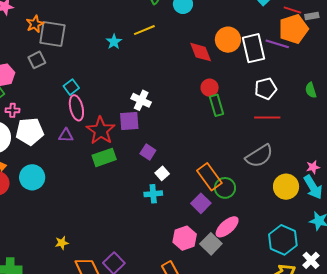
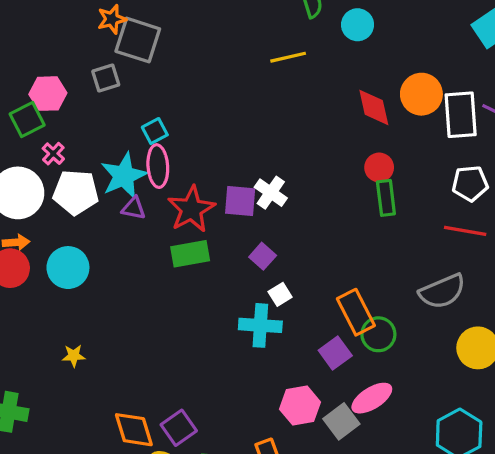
cyan star: (114, 42) -> (124, 176), moved, size x1.8
white cross: (141, 100) -> (271, 193), moved
pink cross: (12, 110) -> (53, 154), turned 32
cyan cross: (153, 194) -> (260, 325), size x1.4
yellow star: (62, 243) -> (74, 356), moved

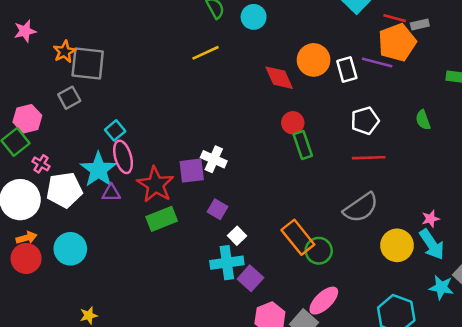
white rectangle: (461, 115) -> (347, 69), size x0.7
purple square: (335, 353) -> (250, 278), moved

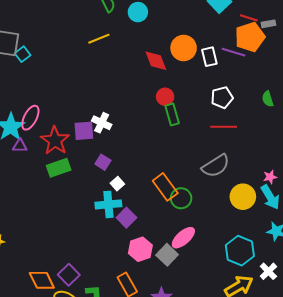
cyan square: (115, 130) -> (23, 54), moved
pink ellipse: (123, 157) -> (30, 118), turned 40

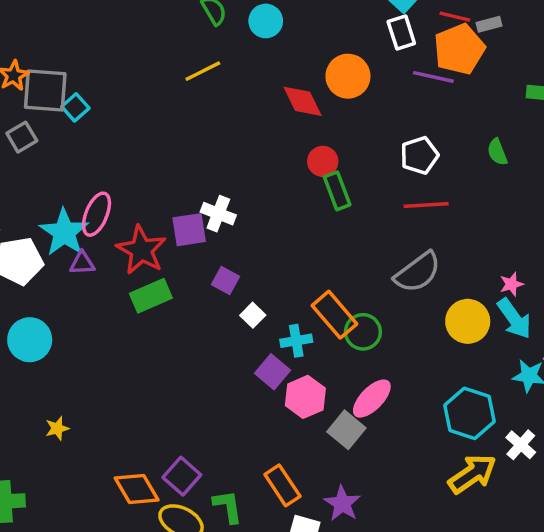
white rectangle: (209, 57) -> (401, 32), moved
cyan cross: (108, 204) -> (296, 341), moved, size x0.7
pink hexagon: (140, 249) -> (305, 397), moved

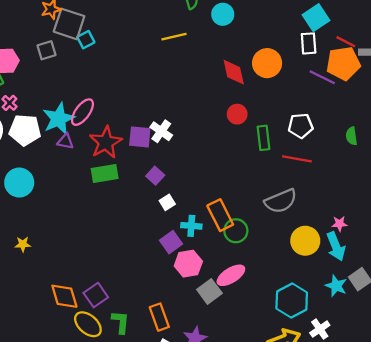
green rectangle: (337, 191) -> (263, 138), moved

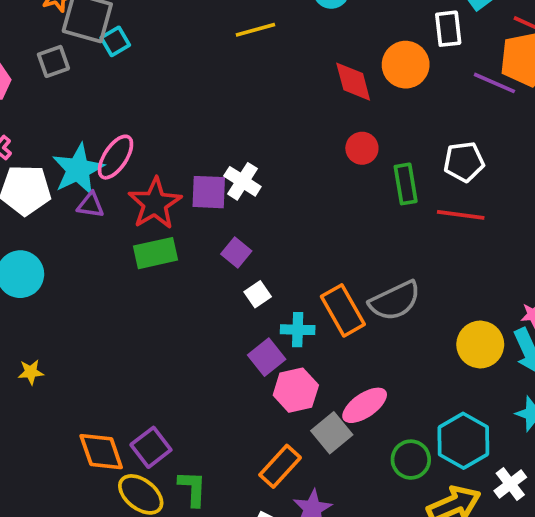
white rectangle: (309, 43) -> (448, 29), moved
gray semicircle: (281, 201) -> (395, 301), moved
green circle: (236, 231) -> (411, 460), moved
orange rectangle: (159, 317) -> (280, 466), moved, turned 65

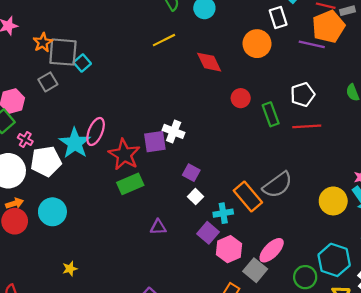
red diamond: (353, 82) -> (209, 62), moved
purple triangle: (91, 205) -> (158, 227), moved
purple square: (236, 252) -> (191, 173), moved

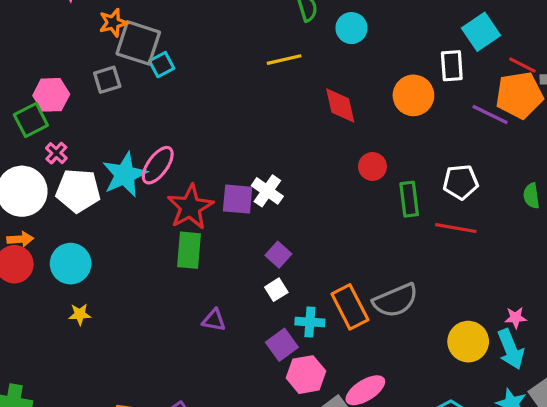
green rectangle: (130, 184) -> (189, 250), turned -75
yellow star: (70, 269) -> (80, 314), moved

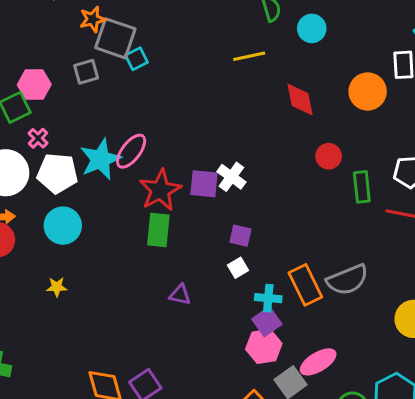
purple square: (278, 255) -> (240, 236), turned -30
cyan circle: (71, 264) -> (63, 226), moved
purple square: (282, 345) -> (267, 322), moved

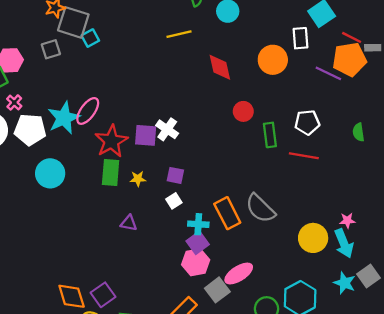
cyan circle: (63, 226) -> (50, 173), moved
gray semicircle: (347, 280) -> (260, 208), turned 68
yellow star: (57, 287) -> (138, 179), moved

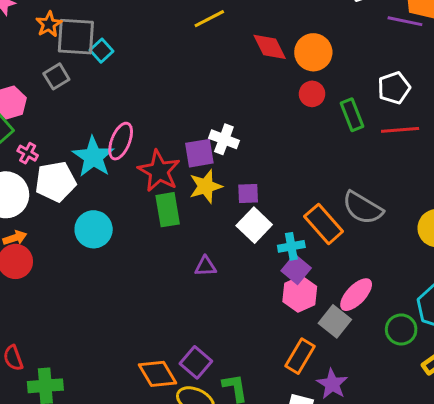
orange circle: (273, 60) -> (313, 52), moved
yellow star: (138, 179) -> (206, 186), moved, size x1.6
white square: (174, 201) -> (254, 225), size x1.6

